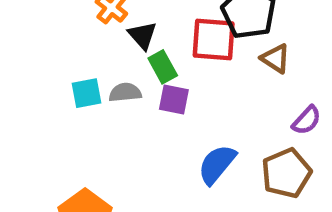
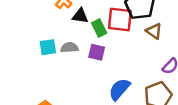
black triangle: (142, 35) -> (80, 16), turned -42
green rectangle: (163, 67) -> (99, 28), moved

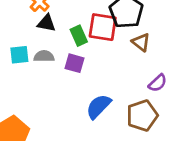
black triangle: (80, 16) -> (46, 23), moved

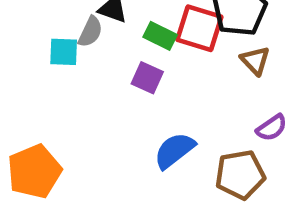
green rectangle: (79, 36) -> (160, 36), turned -48
gray semicircle: (44, 56) -> (90, 32), moved, turned 108

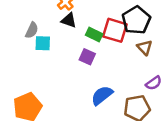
gray semicircle: (90, 32) -> (32, 30), moved

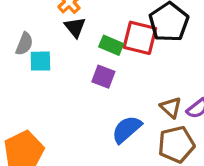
black triangle: (69, 20) -> (75, 27), turned 35
brown triangle: (145, 47) -> (171, 107), moved

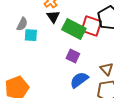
green rectangle: (111, 45) -> (74, 29), size x1.6
purple square: (103, 77) -> (73, 56), moved

